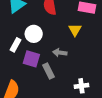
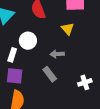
purple square: (31, 59) -> (15, 76), moved

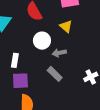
white circle: (28, 41) -> (42, 41), moved

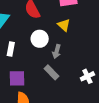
gray arrow: (59, 53) -> (57, 51), turned -64
white rectangle: (15, 60) -> (11, 49), moved

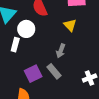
white circle: (40, 39) -> (26, 29), moved
purple square: (17, 78) -> (33, 74), moved, turned -30

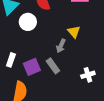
yellow triangle: (70, 25) -> (74, 32), moved
white rectangle: (15, 45) -> (11, 60), moved

